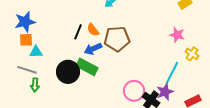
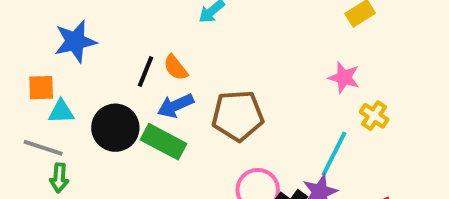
blue star: (25, 22) -> (75, 41), moved
brown pentagon: (117, 39) -> (238, 116), moved
black circle: (68, 72) -> (115, 128), moved

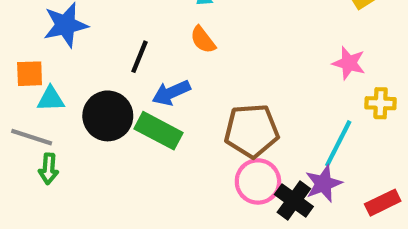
orange semicircle: (176, 68) -> (203, 40), moved
brown pentagon: (238, 116) -> (252, 131), moved
yellow cross: (374, 116) -> (381, 103), turned -32

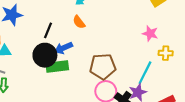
black circle: (108, 116) -> (45, 55), moved
green rectangle: (159, 131) -> (57, 66), turned -35

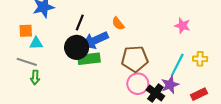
orange semicircle: (79, 22) -> (118, 24), moved
blue arrow: (63, 48) -> (95, 40), size x1.4
yellow cross: (166, 53) -> (200, 59), moved

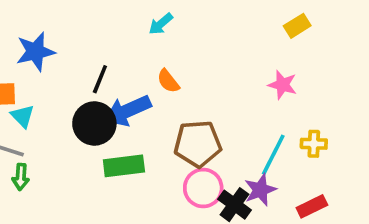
cyan triangle: (36, 43) -> (23, 116), turned 48
green rectangle: (89, 59) -> (124, 166), moved

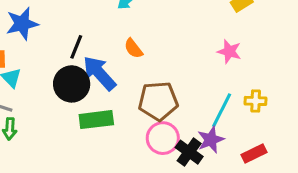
blue arrow: (128, 111) -> (99, 73), turned 72

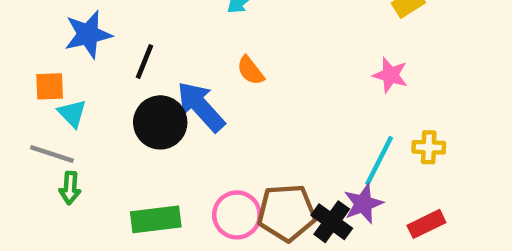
black line: (76, 47) -> (144, 62), moved
brown pentagon: (158, 101) -> (287, 213), moved
green rectangle: (96, 120) -> (156, 219), moved
pink circle: (163, 138) -> (237, 215), moved

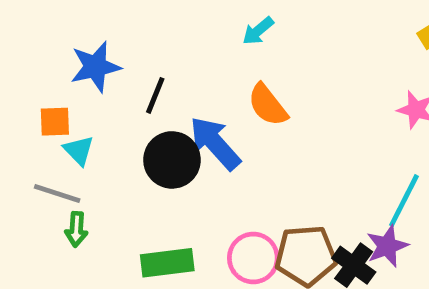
orange semicircle: (250, 71) -> (268, 105), size x1.4

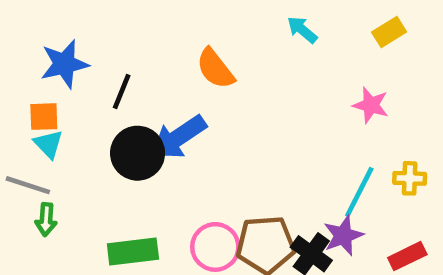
cyan arrow: (258, 31) -> (302, 30), moved, turned 80
orange semicircle: (268, 105) -> (215, 69), moved
orange square: (55, 122) -> (44, 117), moved
blue arrow: (215, 143) -> (179, 137), turned -82

